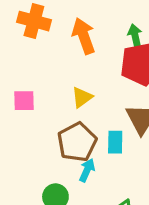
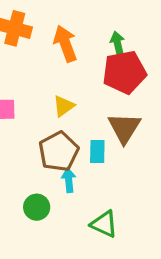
cyan arrow: (87, 170) -> (69, 180), turned -30

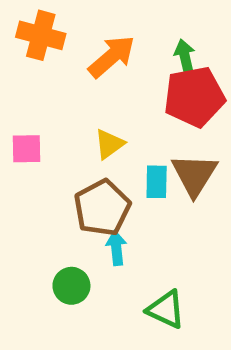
orange arrow: (65, 44) -> (112, 57), turned 69
cyan rectangle: (97, 151) -> (157, 182), moved

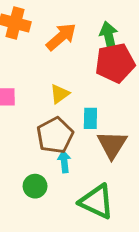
green arrow: (185, 57) -> (109, 37), size x1.4
brown triangle: (194, 175) -> (112, 145), moved
green triangle: (166, 309) -> (97, 202), size x1.4

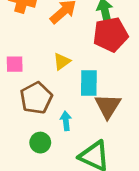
cyan rectangle: (90, 118) -> (89, 83), size x1.4
brown pentagon: (55, 135) -> (36, 98), moved

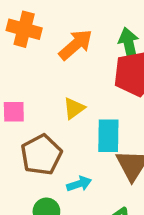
cyan arrow: (66, 121) -> (79, 184), turned 78

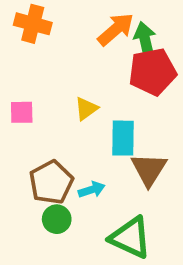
orange arrow: (76, 45) -> (116, 29), moved
brown pentagon: (41, 155) -> (51, 182), moved

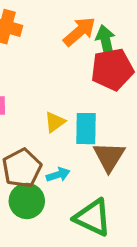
yellow triangle: (86, 109) -> (55, 122), moved
green circle: (57, 219) -> (27, 201), size x1.4

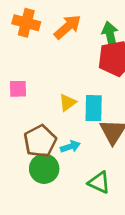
orange arrow: (79, 32) -> (68, 27), moved
green triangle: (93, 217) -> (99, 182), size x0.7

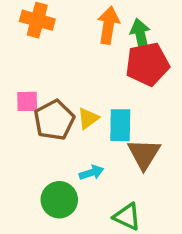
orange arrow: (68, 27) -> (108, 25), moved, turned -40
brown pentagon: (40, 141) -> (54, 120), moved

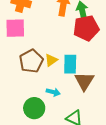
pink square: (27, 101) -> (15, 28), moved, size x1.5
cyan arrow: (91, 173) -> (53, 92), turned 32

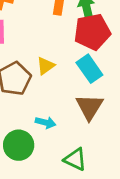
yellow triangle: (51, 60) -> (46, 66), moved
cyan rectangle: (70, 64) -> (89, 69), moved, turned -36

